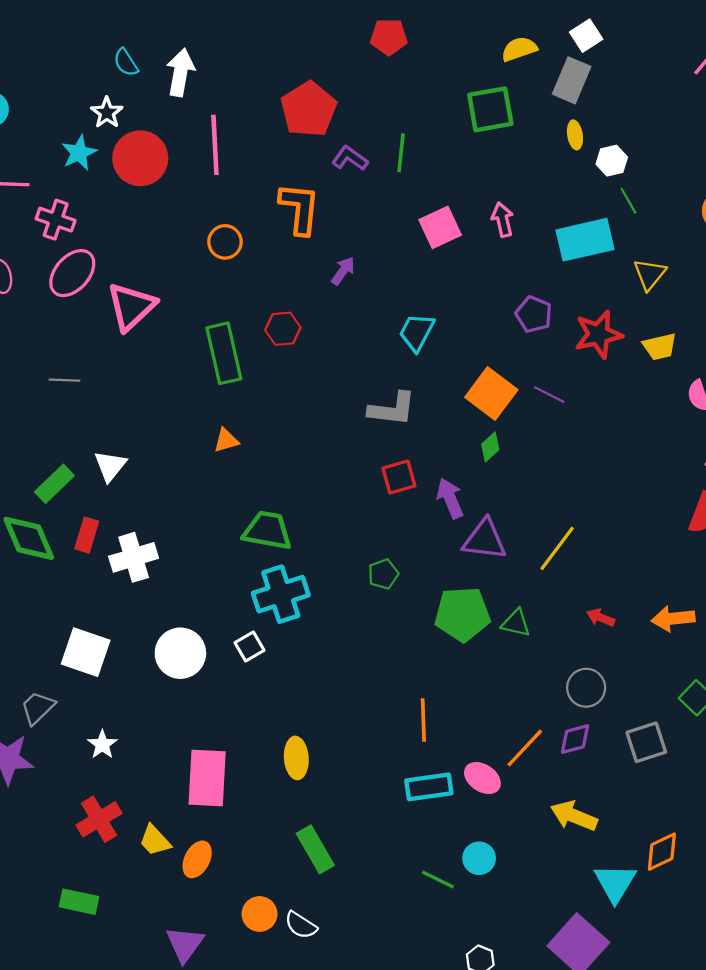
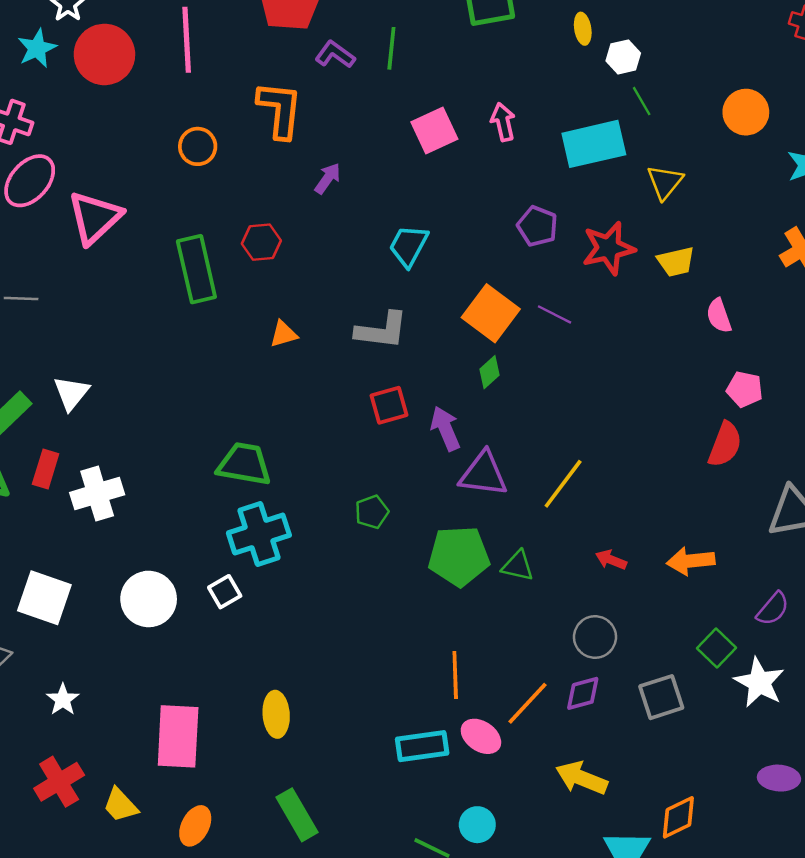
orange triangle: (226, 440) -> (284, 334), moved
orange line: (423, 720) -> (455, 675), moved
orange ellipse: (197, 859) -> (195, 826), moved

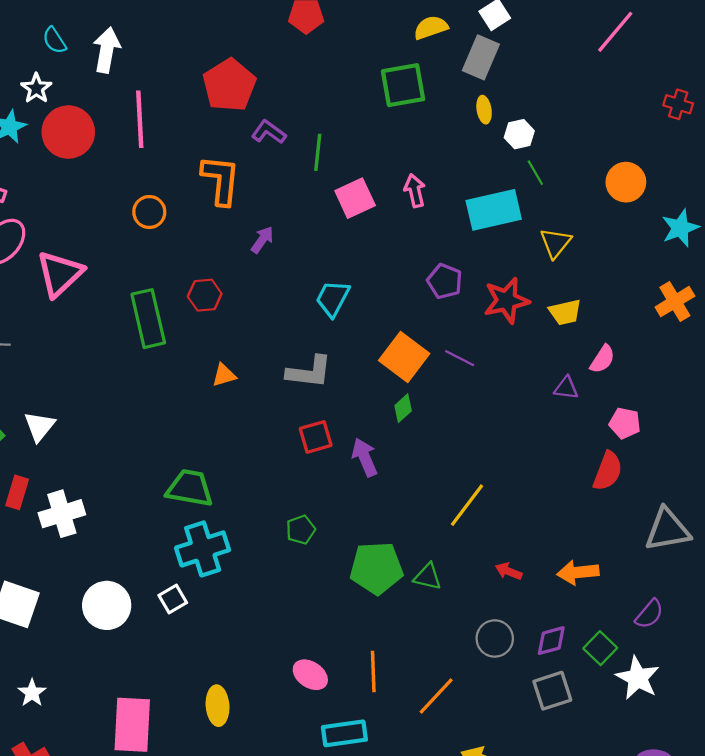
green line: (391, 48) -> (318, 152), moved
pink semicircle: (719, 316) -> (602, 359), turned -128
purple triangle: (483, 474) -> (566, 388), moved, size x0.6
purple diamond: (583, 693) -> (551, 641), moved
pink ellipse: (481, 736) -> (310, 675), moved

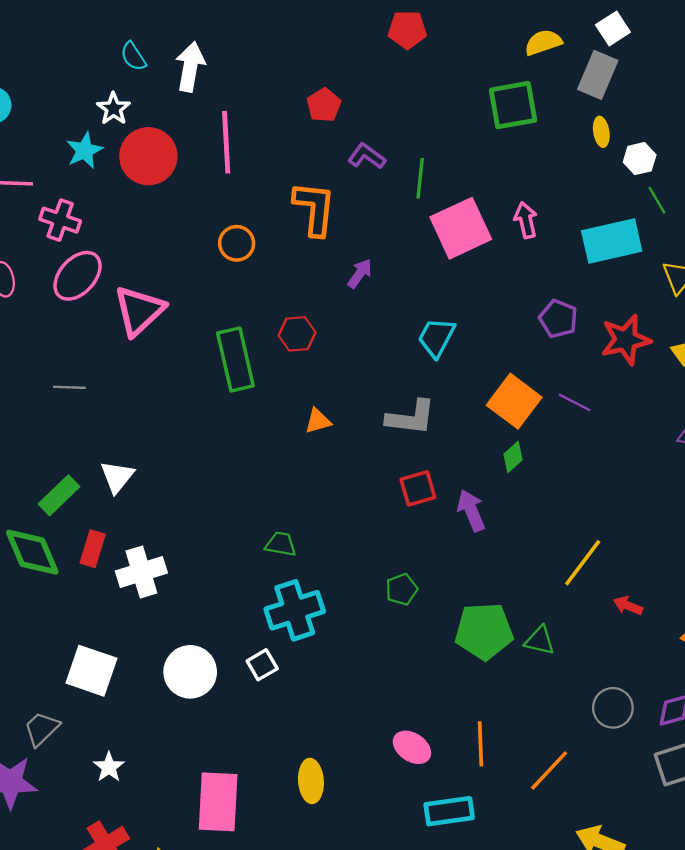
red pentagon: (229, 85) -> (324, 105), size x0.6
pink square: (355, 198) -> (461, 228), size x1.4
green trapezoid: (190, 488) -> (281, 544), size x0.6
red arrow: (509, 571) -> (628, 606), moved

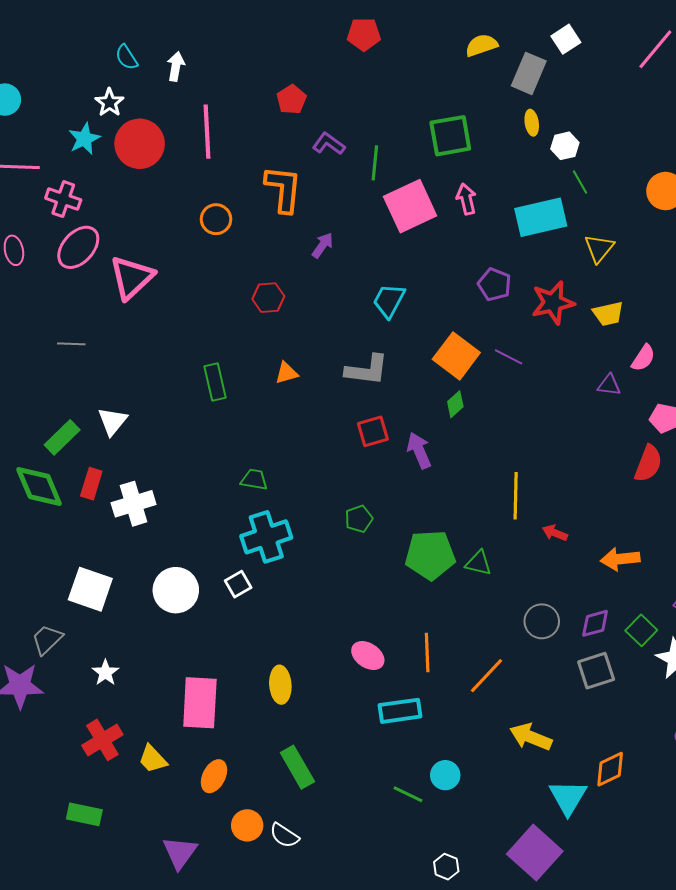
white square: (613, 28) -> (566, 39), moved
white arrow: (190, 67) -> (176, 66), size x0.7
green square: (513, 105) -> (450, 136), moved
green rectangle: (235, 359) -> (215, 382), moved, size x0.7
yellow line: (583, 563) -> (516, 496), turned -36

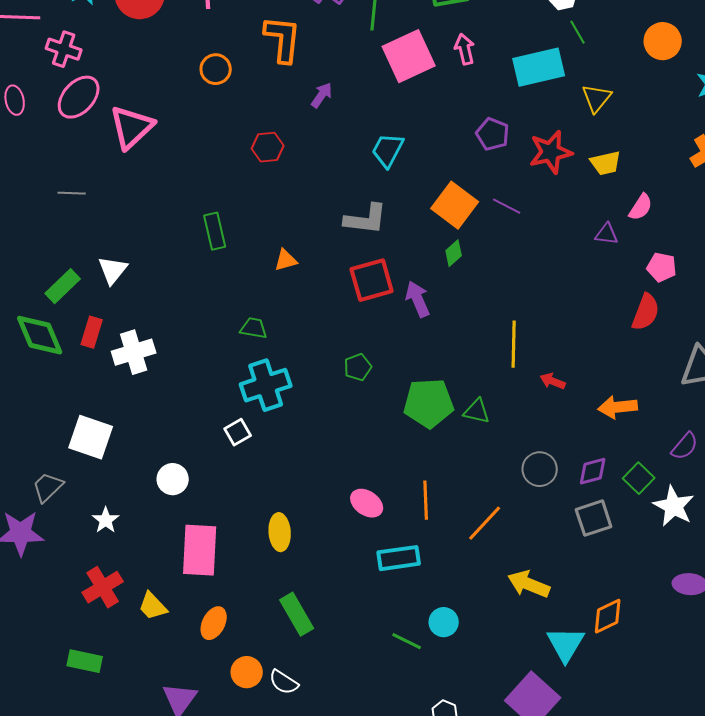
orange triangle: (286, 373) -> (286, 260), moved
red square: (373, 431) -> (372, 280), size x1.4
white circle: (176, 590) -> (173, 479), moved, size x0.7

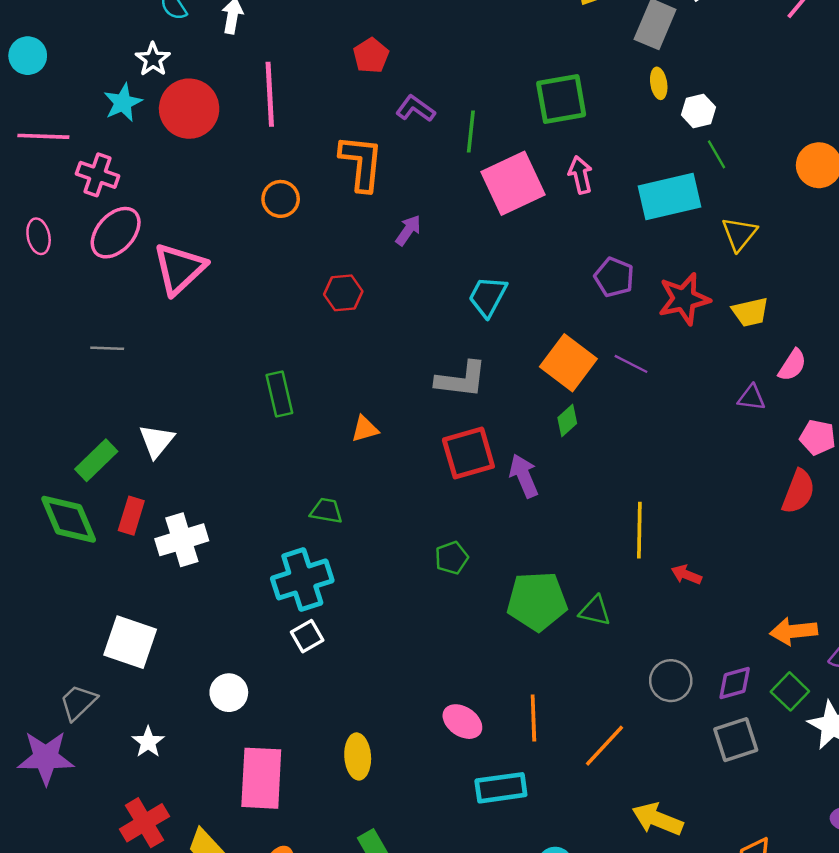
cyan cross: (266, 385) -> (302, 579), moved
orange arrow: (618, 407) -> (794, 631), moved

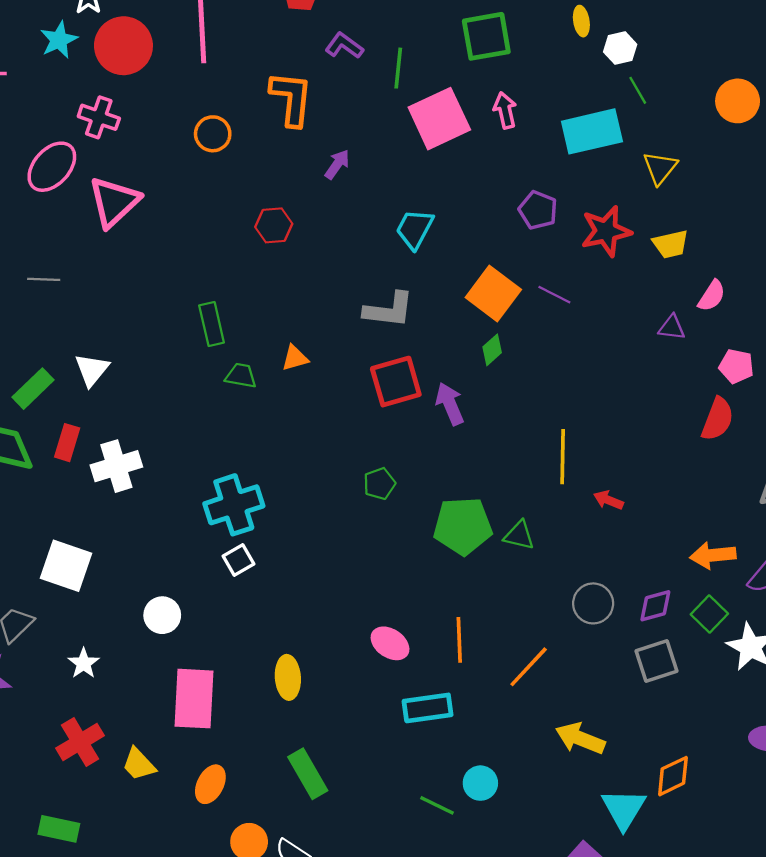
pink cross: (98, 175) -> (99, 117), moved
green trapezoid: (326, 511) -> (241, 376), moved

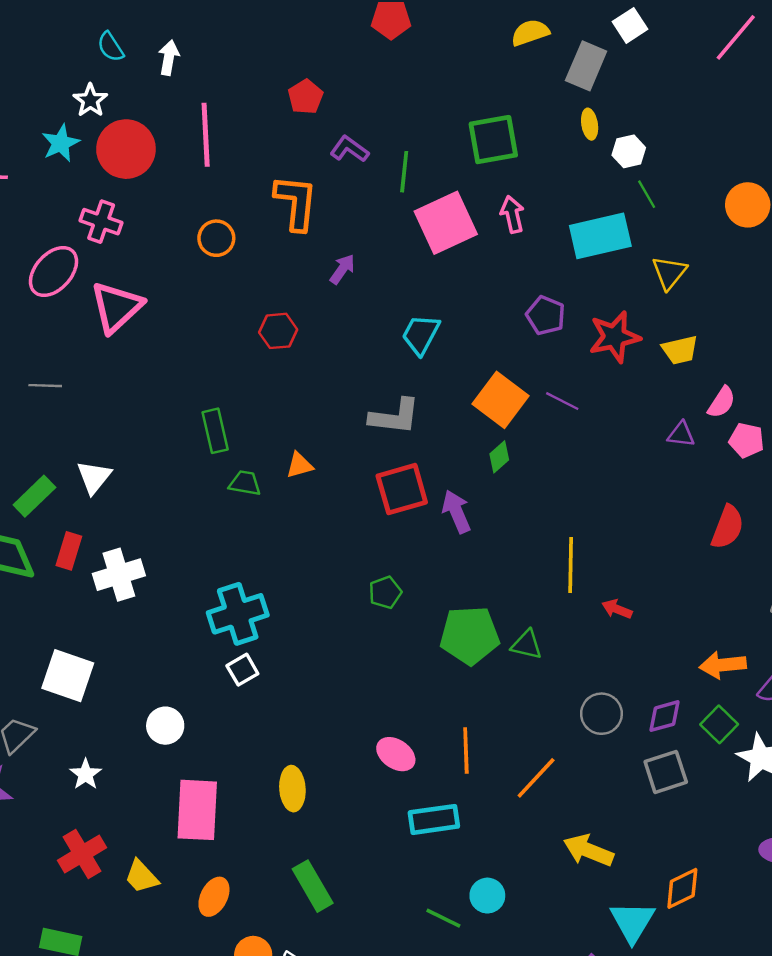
pink pentagon: (736, 366) -> (746, 440), moved

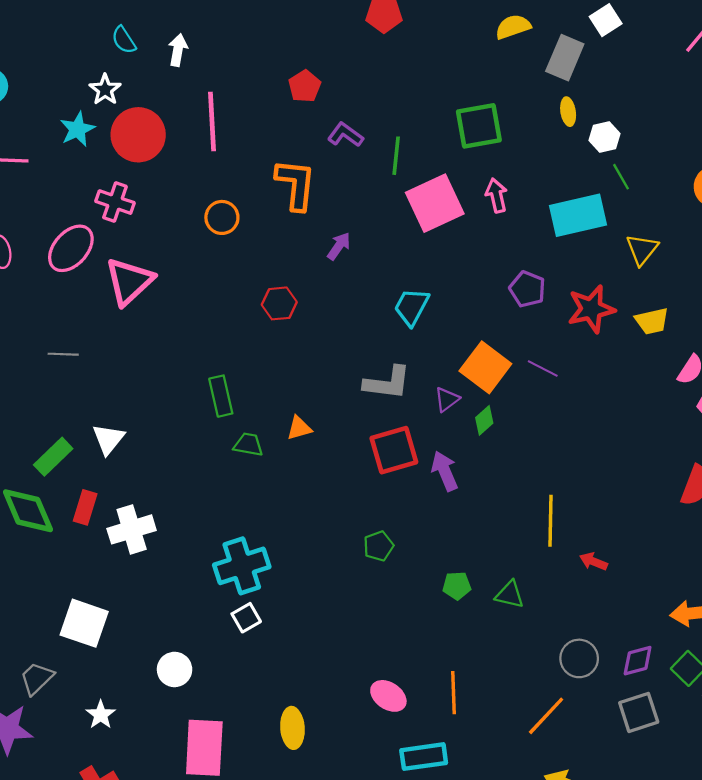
purple triangle: (681, 434) -> (447, 399), moved, turned -44
green pentagon: (470, 635) -> (457, 586), size x0.5
orange line: (536, 778) -> (546, 716), moved

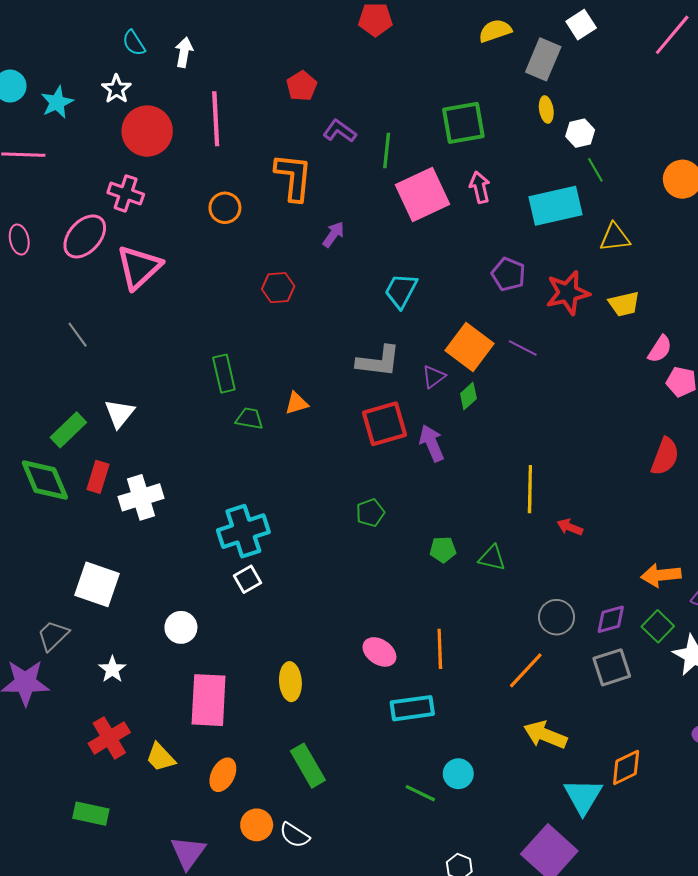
cyan star: (78, 129) -> (57, 102), moved
yellow triangle: (642, 249) -> (615, 237), turned 44
gray line: (63, 354) -> (78, 335), turned 52

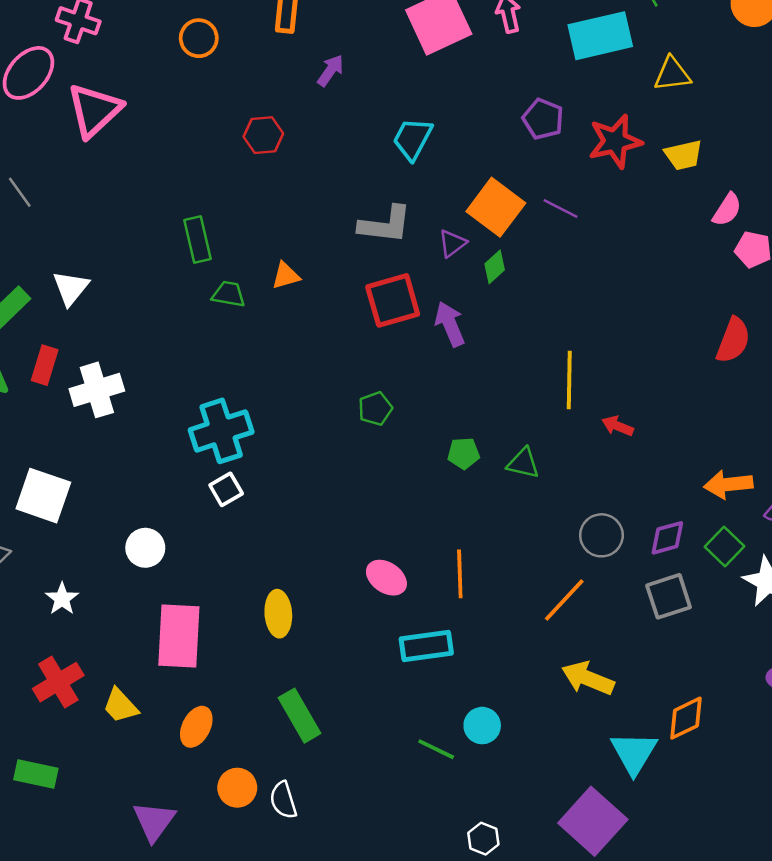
white semicircle: (295, 835) -> (283, 800), turned 40

